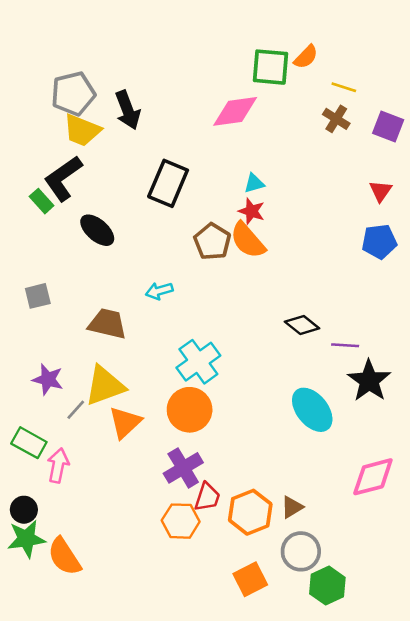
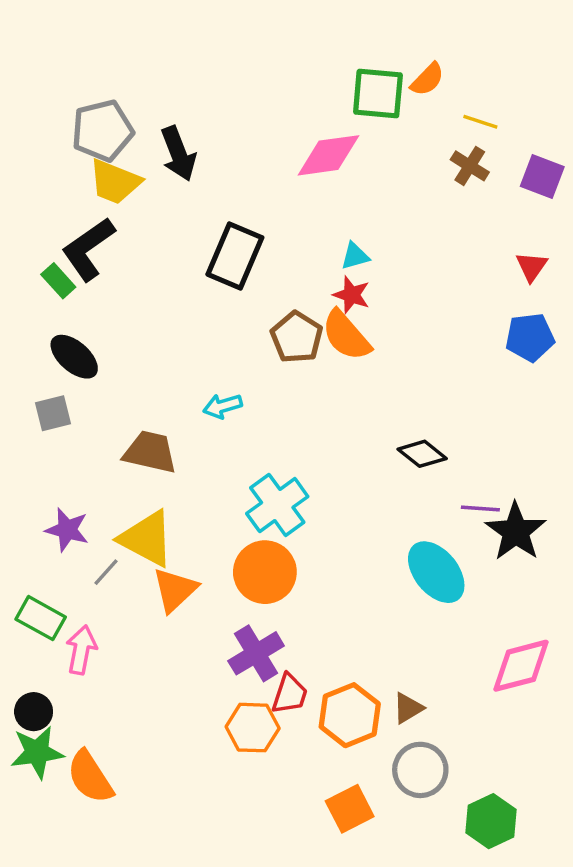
black ellipse: (97, 230) -> (74, 357), moved
purple line: (345, 345) -> (480, 509), moved
yellow triangle: (105, 386) -> (147, 539), turned 48
green hexagon: (327, 586) -> (491, 821), moved

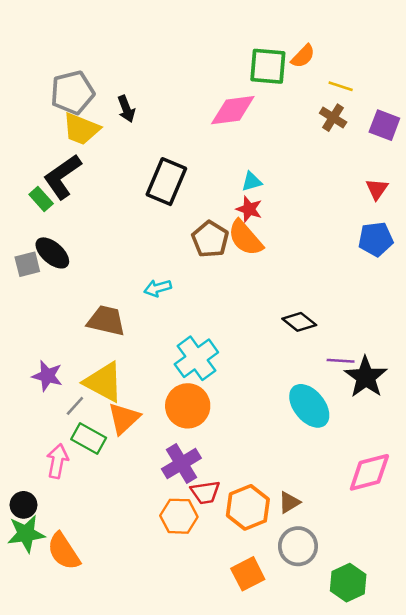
black arrow: (178, 154) -> (126, 109), size x0.7
gray square: (53, 413) -> (27, 264), moved
green rectangle: (41, 618) -> (89, 438), moved
red trapezoid: (290, 694) -> (205, 492), turned 64

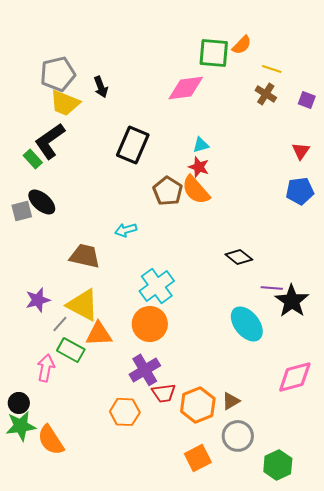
purple square: (384, 125) -> (307, 100), size x0.7
purple star: (47, 376) -> (38, 300), turned -30
orange triangle: (124, 418) -> (99, 334), turned 40
orange hexagon: (179, 516) -> (125, 412), moved

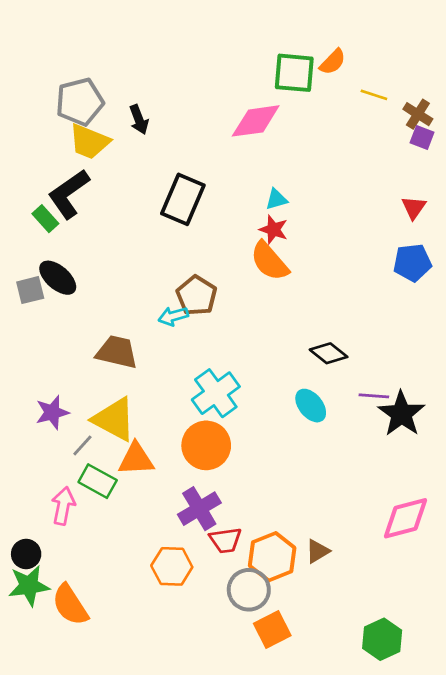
brown cross: (266, 94) -> (418, 114), moved
brown pentagon: (168, 191) -> (197, 296), moved
cyan ellipse: (247, 324) -> (311, 406), moved, size x0.7
gray circle: (238, 436) -> (249, 590), moved

